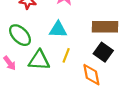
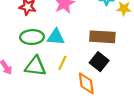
green ellipse: (20, 35) -> (32, 37), moved, turned -50

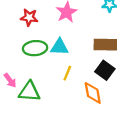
green triangle: (35, 66) -> (29, 92), moved

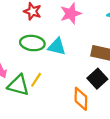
yellow line: (67, 73) -> (36, 80), moved

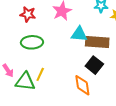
cyan triangle: (57, 47) -> (79, 34), moved

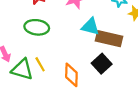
yellow line: (40, 74) -> (40, 64), turned -64
orange diamond: (82, 85) -> (71, 75), moved

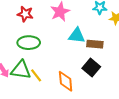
brown rectangle: (109, 39) -> (95, 44), size x0.7
green triangle: (22, 69) -> (21, 70), moved

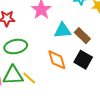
brown rectangle: (95, 44) -> (82, 36), turned 49
orange diamond: (66, 81) -> (57, 60), moved

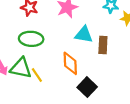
brown rectangle: (82, 36) -> (103, 45), turned 35
black square: (83, 60) -> (87, 87), moved

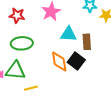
yellow line: (37, 75) -> (31, 88), moved, turned -64
black square: (87, 87) -> (76, 61), moved

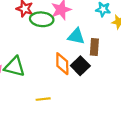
green ellipse: (22, 43) -> (42, 19), moved
yellow line: (31, 88) -> (43, 99), moved

